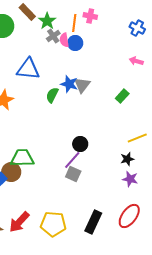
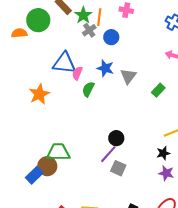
orange line: (74, 23) -> (99, 17), moved
pink semicircle: (64, 40) -> (77, 73), moved, turned 32
blue star: (69, 84) -> (105, 68), moved
gray triangle: (82, 85) -> (128, 76), moved
gray square: (73, 174) -> (118, 168), moved

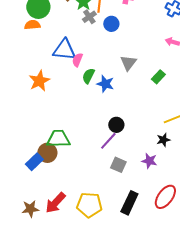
orange semicircle: (19, 33) -> (32, 25), moved
blue star: (105, 68) -> (105, 84), moved
gray square: (118, 168) -> (118, 165), moved
purple star: (166, 173) -> (149, 161), moved

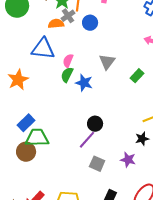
orange semicircle: (32, 25) -> (56, 24), moved
pink semicircle: (77, 60) -> (68, 61), moved
blue rectangle: (34, 162) -> (26, 123), moved

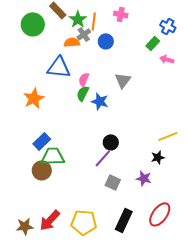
green rectangle: (137, 76) -> (153, 43), moved

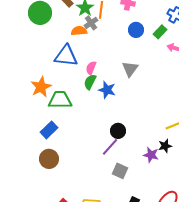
blue circle: (106, 41) -> (136, 30), moved
green trapezoid: (53, 156) -> (60, 100), moved
purple star: (144, 178) -> (151, 155), moved

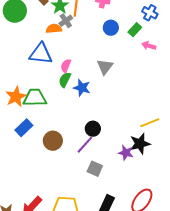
orange star: (41, 87) -> (16, 97), moved
black star: (165, 146) -> (140, 144), size x1.5
brown circle: (49, 159) -> (53, 141), moved

